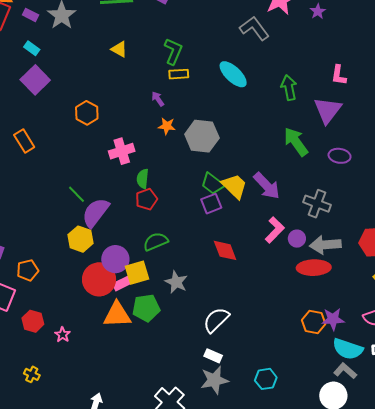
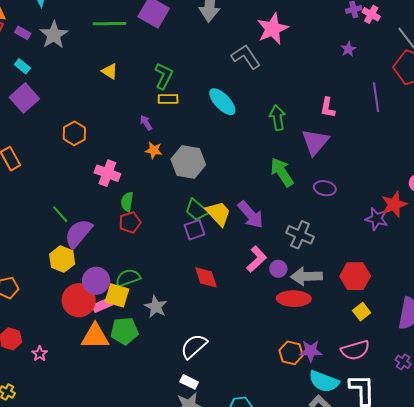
purple star: (318, 11) -> (348, 49), moved
pink cross: (122, 151) -> (107, 173), turned 35
green semicircle: (156, 242) -> (128, 278), moved
yellow square: (137, 273) -> (117, 295), turned 30

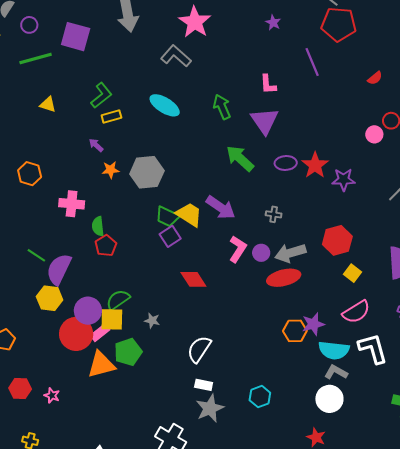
green L-shape: (164, 76) -> (101, 95), turned 40
red star: (394, 204) -> (315, 165), moved
gray cross: (300, 235) -> (274, 214), size x0.6
gray star: (156, 307) -> (152, 321), size x0.7

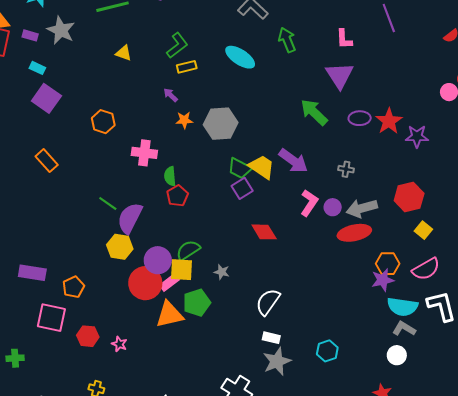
green arrow: (222, 107) -> (287, 40), moved
orange hexagon: (295, 331) -> (388, 264), moved
white circle: (329, 399) -> (397, 355), size x0.7

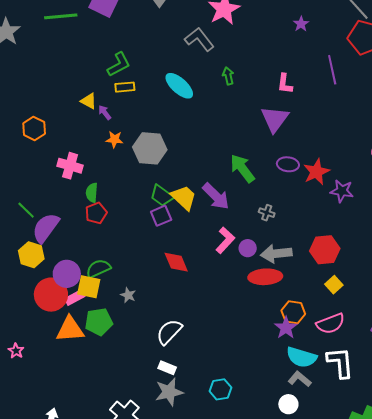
green arrow: (287, 40) -> (228, 76), size x0.7
yellow triangle: (124, 53) -> (89, 101), moved
green arrow: (314, 112) -> (242, 168), moved
purple star: (383, 280) -> (286, 328), turned -30

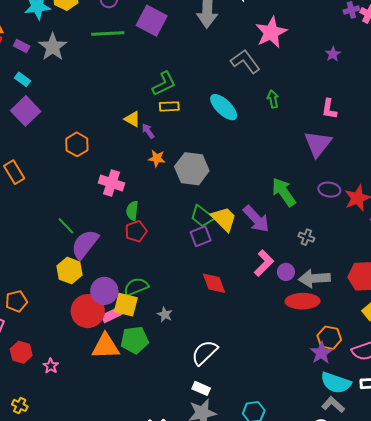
purple star: (301, 24) -> (333, 54), moved

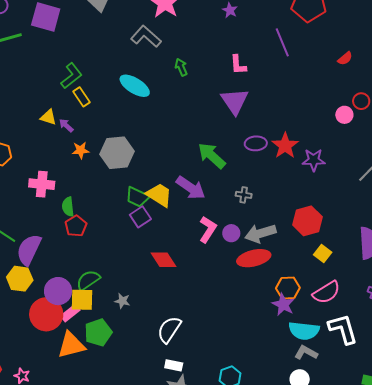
yellow rectangle: (169, 106) -> (82, 97), turned 72

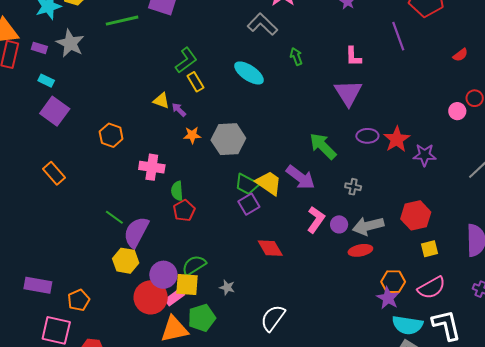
yellow square: (323, 254) -> (429, 249), turned 36
red ellipse: (254, 258) -> (360, 250), size x0.7

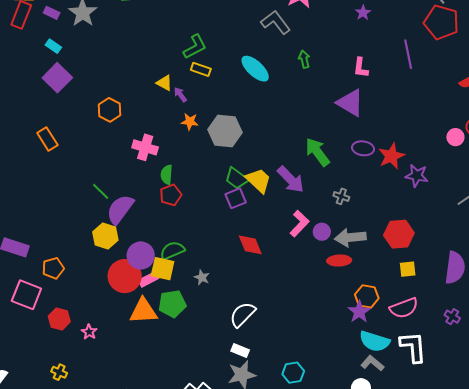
yellow rectangle: (195, 82) -> (201, 69), turned -48
purple triangle: (348, 93) -> (350, 103), turned -36

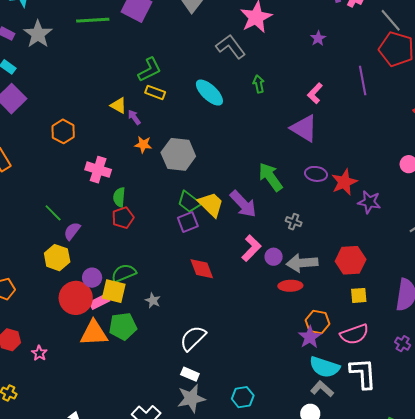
pink L-shape: (361, 68) -> (315, 93), turned 35
purple semicircle: (120, 209) -> (72, 231), size x0.6
purple circle: (141, 255) -> (92, 278), size x0.7

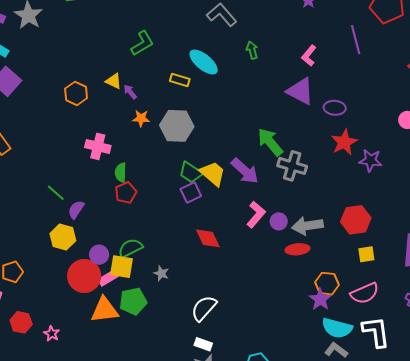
yellow rectangle: (155, 92) -> (180, 80), moved
orange hexagon: (63, 131) -> (76, 93), moved
purple ellipse: (316, 174) -> (335, 108), moved
gray cross: (294, 222) -> (292, 166), moved, size x1.8

